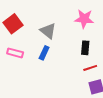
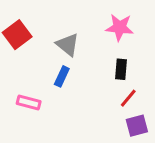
pink rectangle: (15, 53) -> (29, 102), moved
red line: (90, 68) -> (128, 98), turned -32

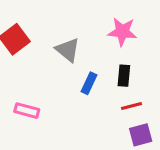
blue rectangle: (62, 76) -> (89, 83), moved
red line: (128, 98) -> (131, 106), turned 36

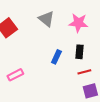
gray triangle: (68, 50) -> (46, 19), moved
pink rectangle: (27, 111) -> (15, 75), turned -42

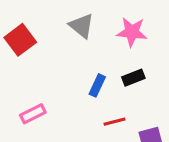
black rectangle: (79, 52) -> (133, 78), turned 64
red line: (84, 72) -> (115, 122), moved

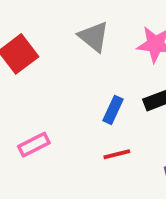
red line: (115, 122) -> (117, 154), moved

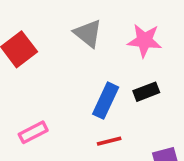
blue rectangle: (113, 110) -> (106, 101), size x1.4

